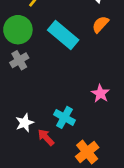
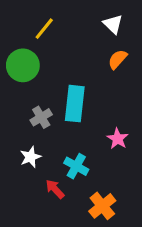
cyan rectangle: (63, 35) -> (75, 104), moved, turned 56
gray cross: (19, 60) -> (41, 117), moved
white star: (25, 123) -> (30, 157), moved

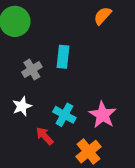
cyan rectangle: (75, 104) -> (63, 57), size x0.7
pink star: (118, 139) -> (103, 115), moved, size x1.4

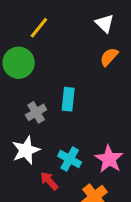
white star: (22, 106) -> (26, 150), size x1.4

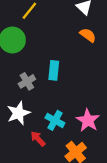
orange semicircle: (109, 57) -> (88, 35), turned 84

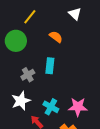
orange semicircle: (88, 35) -> (56, 37), moved
pink star: (88, 120) -> (78, 107), turned -30

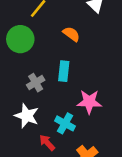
white star: (21, 101) -> (27, 116), turned -30
pink star: (78, 107) -> (89, 102), moved

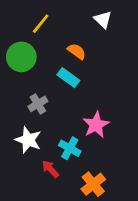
cyan rectangle: (64, 71) -> (68, 78), moved, turned -60
pink star: (89, 102) -> (96, 125), turned -30

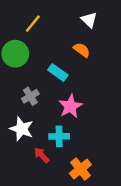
orange semicircle: (77, 51) -> (82, 50), moved
pink star: (96, 125) -> (70, 106), moved
cyan cross: (70, 148) -> (59, 136), turned -30

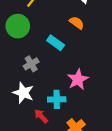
pink star: (70, 106) -> (78, 79), moved

